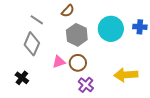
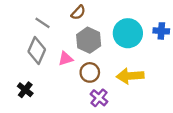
pink triangle: (59, 62) -> (66, 59), moved
yellow arrow: (126, 75) -> (130, 76), moved

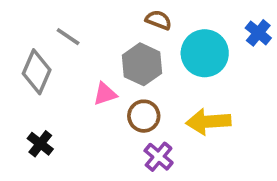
brown semicircle: (78, 12) -> (159, 20), moved, turned -112
blue cross: (161, 31) -> (258, 33), moved, turned 35
gray diamond: (37, 51) -> (37, 72), moved

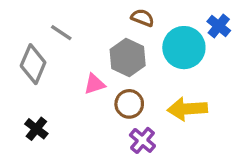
blue cross: (258, 33) -> (219, 26), moved

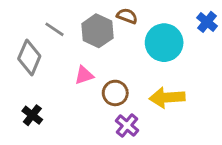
blue cross: (219, 26) -> (207, 22), moved
gray hexagon: (128, 58) -> (97, 31), moved

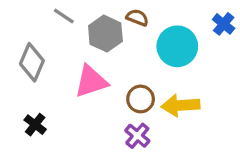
gray line: (55, 29) -> (64, 16), moved
pink triangle: (84, 75) -> (91, 81), size x1.6
brown circle: (115, 93) -> (141, 99), moved

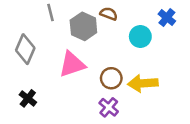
gray line: (64, 16) -> (51, 12), turned 42
blue cross: (224, 24) -> (167, 18), moved
cyan circle: (177, 46) -> (140, 36), size x0.7

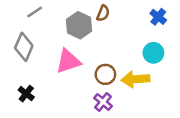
gray line: (51, 12) -> (35, 12), moved, turned 70
brown semicircle: (109, 14) -> (103, 13), turned 91
cyan circle: (140, 36) -> (153, 53), moved

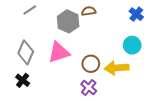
brown semicircle: (103, 13) -> (89, 11), turned -120
gray diamond: (24, 47) -> (26, 52), moved

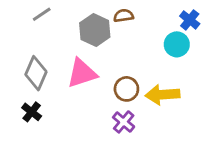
cyan circle: (132, 45) -> (177, 44), moved

